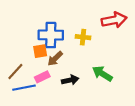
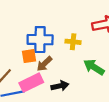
green arrow: (102, 74) -> (94, 67), moved
pink rectangle: (42, 77) -> (31, 83), size x1.5

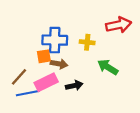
brown arrow: (44, 64) -> (59, 64), turned -126

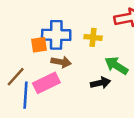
orange square: (44, 56) -> (39, 45), moved
black arrow: (74, 86) -> (100, 83), moved
blue line: (28, 93) -> (25, 95), turned -75

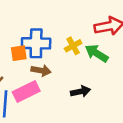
yellow cross: (93, 37) -> (73, 46), turned -35
green arrow: (116, 66) -> (97, 53), moved

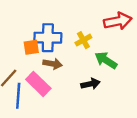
green arrow: (97, 53) -> (106, 60), moved
pink rectangle: (26, 91) -> (38, 84), turned 70

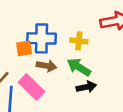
yellow cross: (83, 40) -> (79, 41), turned 35
green arrow: (106, 60) -> (79, 67), moved

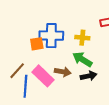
brown arrow: (46, 66) -> (63, 72), moved

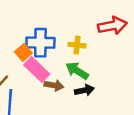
orange square: (37, 44) -> (23, 52), turned -32
pink rectangle: (43, 76) -> (37, 70), moved

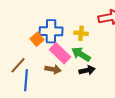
pink rectangle: (37, 70) -> (60, 53), moved
brown arrow: (54, 85) -> (53, 69), moved

